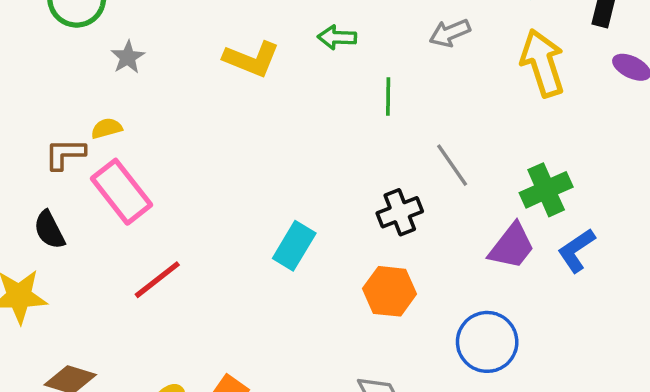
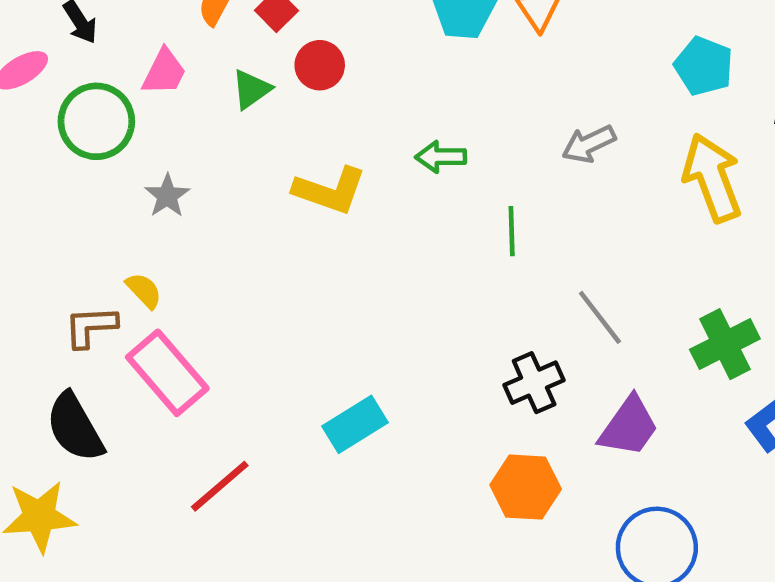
yellow semicircle: (107, 128) -> (144, 290), turned 64
black semicircle: (49, 230) -> (75, 427), size x1.4
cyan rectangle: (294, 246) -> (355, 424), moved, turned 30
purple trapezoid: (512, 246) -> (629, 427), moved

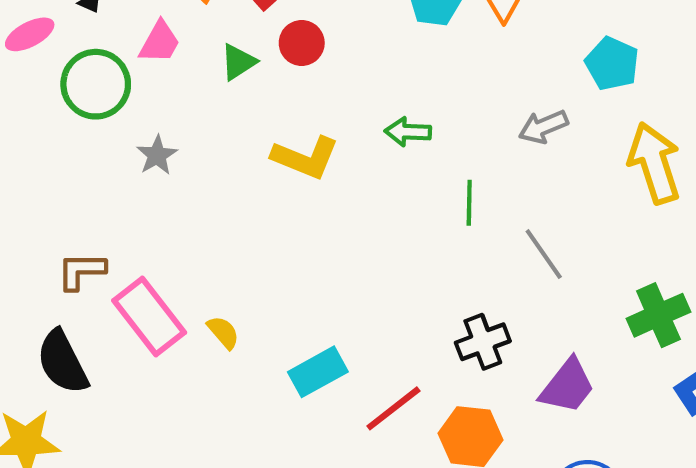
cyan pentagon: (704, 66) -> (612, 64), moved
yellow semicircle: (144, 290) -> (223, 332), moved
gray line: (600, 317) -> (544, 254), moved
red line: (220, 486) -> (393, 408), moved

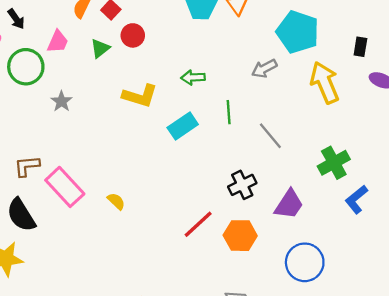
cyan pentagon: (612, 64) -> (298, 32), size x1.5
yellow semicircle: (223, 332) -> (116, 201), moved
cyan rectangle: (318, 372) -> (183, 126), moved

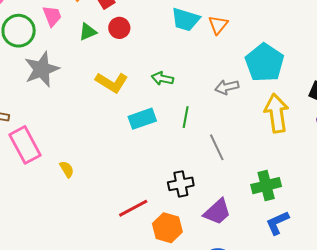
pink trapezoid: (58, 42) -> (52, 16), turned -60
gray star: (61, 101) -> (42, 69), size x1.8

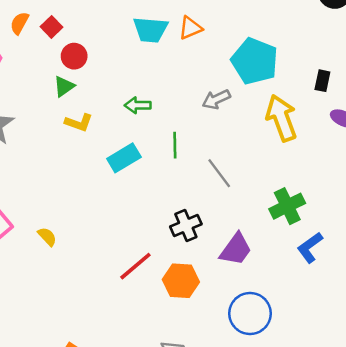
orange triangle: (218, 25) -> (190, 28), turned 40
green triangle: (88, 32) -> (64, 86), moved
yellow L-shape: (112, 82) -> (79, 123), size x0.7

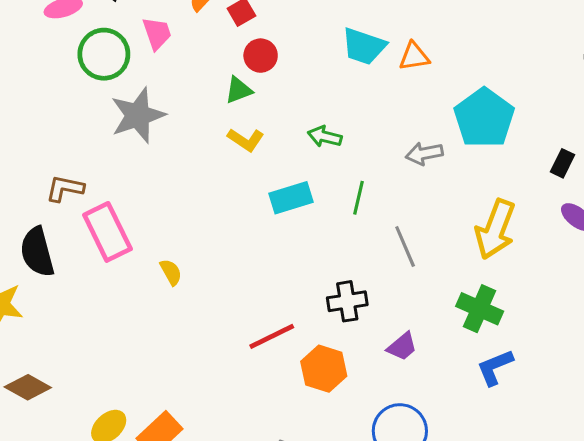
yellow arrow: (281, 118) -> (495, 229), moved, turned -153
green cross: (287, 206) -> (480, 309), turned 36
purple trapezoid: (236, 249) -> (402, 347), size x0.7

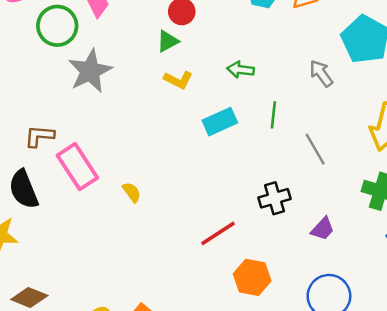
gray arrow: (424, 154) -> (321, 73), turned 72
orange hexagon: (324, 369) -> (252, 277), moved

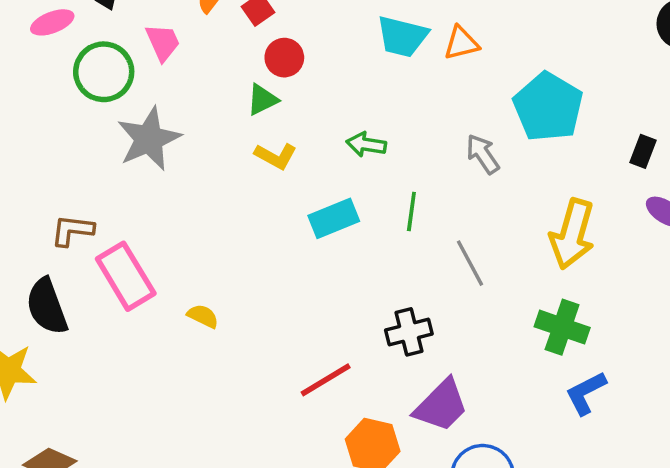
yellow semicircle: (132, 192) -> (203, 316), turned -30
purple trapezoid: (323, 229) -> (441, 406), moved, size x1.6

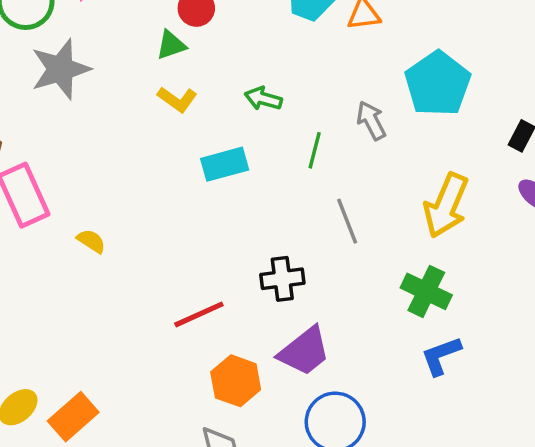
green line: (411, 212) -> (315, 150), moved

